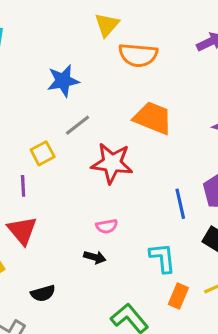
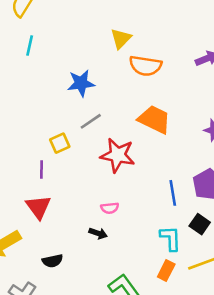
cyan L-shape: (162, 258) -> (170, 238), moved

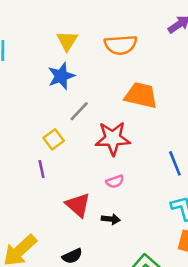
yellow triangle: (121, 39) -> (67, 41), moved
red triangle: (38, 207) -> (78, 205), moved
pink semicircle: (110, 208) -> (115, 182), moved

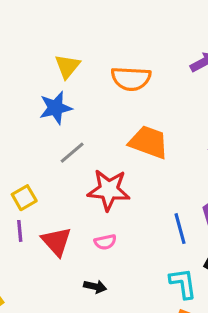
yellow square: (54, 139) -> (24, 198), moved
purple line: (42, 169) -> (20, 231), moved
red triangle: (78, 205) -> (56, 242), moved

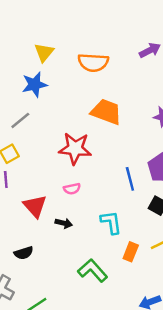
gray line: (72, 153) -> (20, 120), moved
red triangle: (56, 242) -> (35, 206), moved
cyan L-shape: (183, 283) -> (111, 222), moved

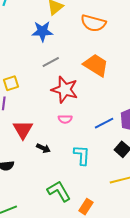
gray line: (20, 120) -> (51, 62), moved
blue line: (130, 179) -> (104, 123), turned 66
pink semicircle: (72, 189) -> (65, 119), moved
orange rectangle: (131, 252) -> (86, 207), moved

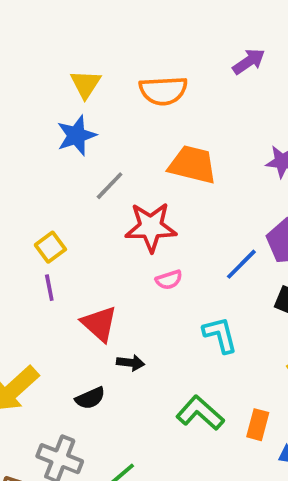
black arrow: (43, 148) -> (131, 363), moved

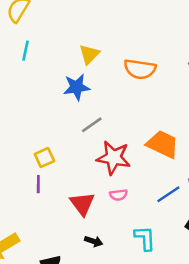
orange trapezoid: (193, 165) -> (163, 144), moved
red triangle: (99, 324) -> (82, 204), moved
black arrow: (131, 363) -> (94, 241), moved

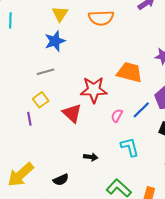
gray line: (92, 125) -> (45, 72), moved, turned 30
purple line: (38, 184) -> (29, 119), moved
pink semicircle: (118, 195) -> (117, 116), moved, turned 136
red triangle: (82, 204) -> (72, 113), moved

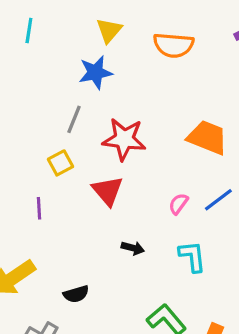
gray line: (45, 72) -> (74, 119), turned -60
red star: (94, 90) -> (124, 139), moved
purple line: (29, 119) -> (39, 208), moved
black arrow: (91, 157) -> (133, 248), moved

